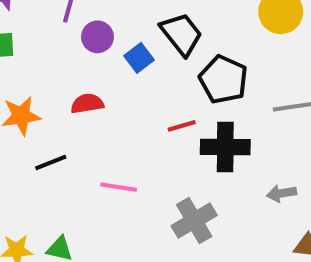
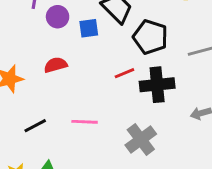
blue square: (139, 58) -> (89, 28), turned 36
black line: (51, 163) -> (35, 126), moved

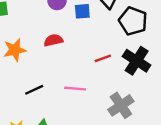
red line: (124, 73) -> (103, 58), moved
black cross: (157, 85) -> (137, 61), turned 36

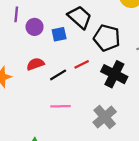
red line: (103, 58) -> (82, 64), moved
black line: (34, 90) -> (58, 75), moved

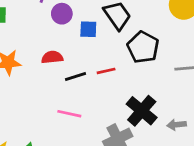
black cross: (114, 74) -> (142, 111), moved

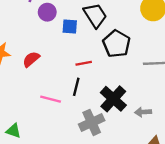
red semicircle: (52, 57) -> (31, 59), moved, turned -36
black line: (75, 77) -> (76, 87), moved, turned -60

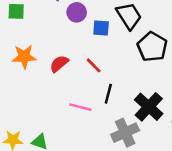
red line: (84, 63) -> (94, 65), moved, turned 56

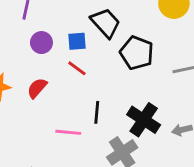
purple circle: (77, 12) -> (41, 43), moved
red line: (94, 65) -> (77, 68), moved

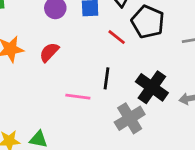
red line: (77, 68) -> (117, 37), moved

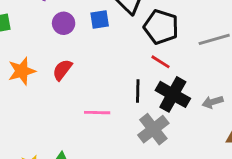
red line: (117, 37) -> (161, 62), moved
black line: (106, 78) -> (138, 91), moved

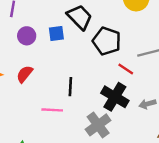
red line: (161, 62) -> (126, 69), moved
black line: (138, 91) -> (70, 87), moved

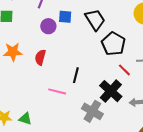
blue square: (56, 33) -> (65, 17), moved
red semicircle: (25, 74) -> (40, 57), turned -35
gray cross: (98, 125) -> (92, 111), turned -35

